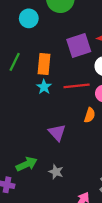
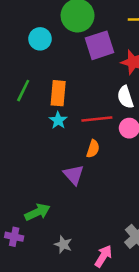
purple square: (79, 46) -> (99, 45), moved
orange semicircle: (90, 115) -> (93, 149), moved
gray star: (56, 172) -> (63, 244), moved

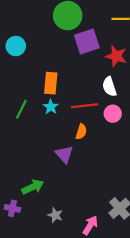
cyan circle: (40, 39) -> (16, 46), moved
green line: (23, 91) -> (21, 109), moved

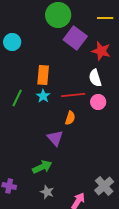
purple square: (87, 42) -> (75, 38), turned -35
green arrow: (33, 187) -> (42, 167), moved

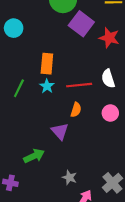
white semicircle: (95, 78) -> (108, 79), moved
pink circle: (98, 102) -> (110, 113), moved
green arrow: (42, 167) -> (34, 156), moved
gray star: (47, 192) -> (69, 177), moved

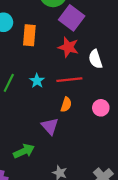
red star: (109, 38) -> (68, 47), moved
orange rectangle: (47, 64) -> (29, 35), moved
white semicircle: (108, 79) -> (95, 59), moved

